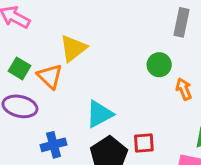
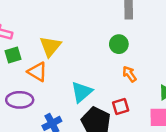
green square: (19, 68) -> (13, 55), moved, turned -35
orange arrow: (184, 89) -> (129, 74), moved

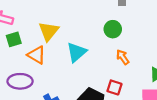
cyan triangle: (82, 92) -> (76, 52), moved
red square: (121, 106) -> (114, 87), turned 35

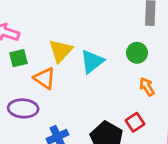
cyan triangle: (76, 52) -> (92, 61), moved
red square: (114, 87) -> (135, 122), turned 35

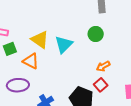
yellow triangle: (61, 51) -> (40, 40), turned -30
orange arrow: (147, 87) -> (103, 66), moved, turned -80

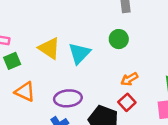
orange triangle: (31, 61) -> (25, 92), moved
purple ellipse: (18, 85) -> (68, 98), moved

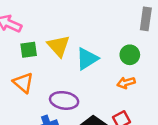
green square: (12, 61) -> (29, 50), moved
orange arrow: (129, 79) -> (126, 83), moved

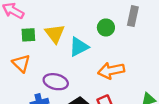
green circle: (130, 55) -> (106, 27), moved
orange arrow: (126, 83) -> (111, 71), size x1.6

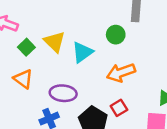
green circle: (106, 27) -> (116, 35), moved
green square: (28, 35) -> (26, 47), turned -32

